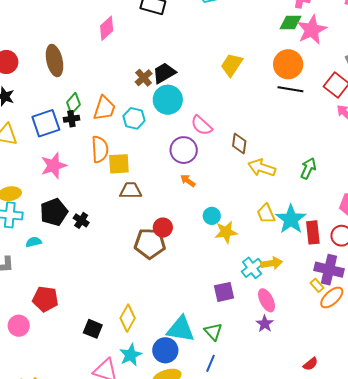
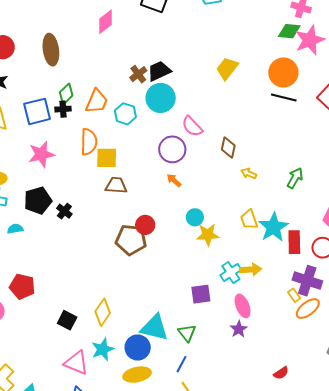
yellow arrow: (262, 168) -> (249, 173), size x0.6

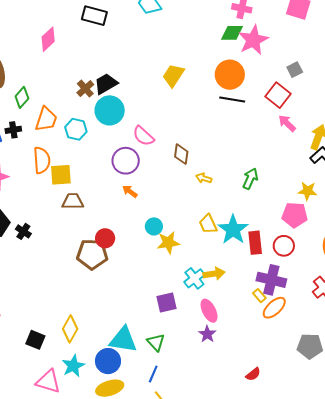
green diamond: (66, 94) -> (22, 97), moved

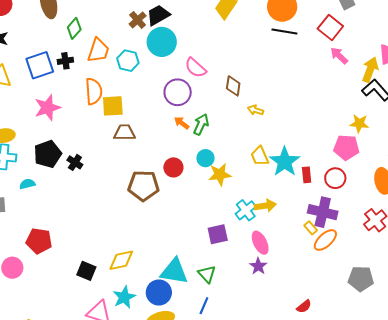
green arrow: (250, 179) -> (201, 124), moved
red circle: (105, 238) -> (173, 167), moved
red rectangle: (255, 243) -> (307, 175), size x0.7
yellow diamond: (70, 329) -> (121, 260), turned 48

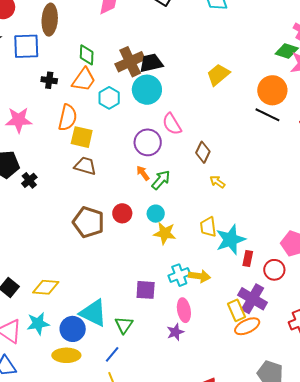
brown cross: (138, 20) -> (130, 62), size x1.6
green diamond: (74, 28) -> (87, 55), moved, turned -55
blue square: (40, 65) -> (26, 46), moved
yellow rectangle: (311, 228) -> (237, 310), size x1.5

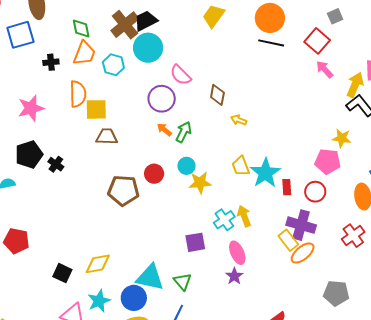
yellow arrow: (199, 276) -> (244, 216), turned -105

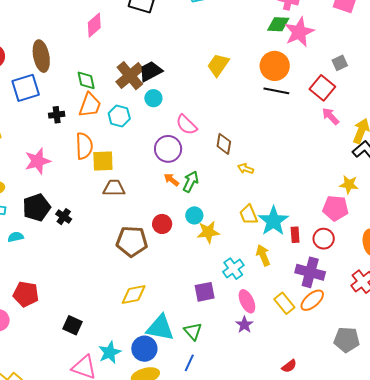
cyan circle: (148, 48) -> (153, 98), size x0.6
yellow arrow: (244, 216) -> (263, 255), moved
yellow rectangle: (288, 240) -> (284, 303), moved
yellow diamond: (98, 264) -> (134, 294), moved

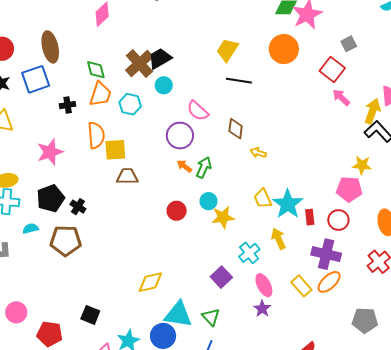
black line: (276, 91) -> (239, 81), moved
brown pentagon: (132, 241) -> (66, 241), moved
purple square: (205, 292) -> (221, 277), turned -30
red pentagon: (26, 294) -> (50, 334), moved

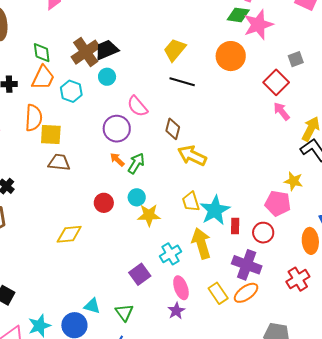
yellow arrow: (258, 153) -> (192, 156), size x1.8
yellow arrow: (278, 239) -> (201, 243), size x1.4
yellow diamond: (150, 282) -> (69, 234), moved
cyan triangle: (178, 315) -> (92, 306), size x0.6

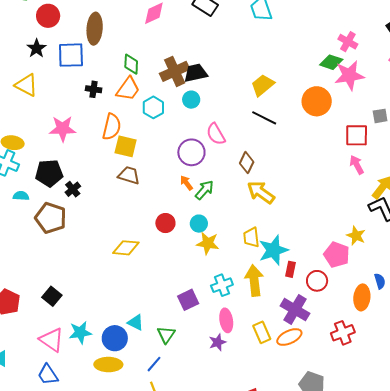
red square: (276, 82) -> (357, 135), turned 35

